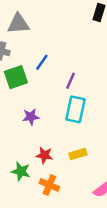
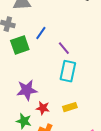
purple line: (70, 81) -> (64, 48), turned -64
purple star: (31, 117) -> (27, 90), moved, size x1.5

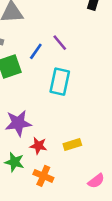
purple line: (64, 48) -> (60, 43), moved
cyan rectangle: (68, 71) -> (60, 82), moved

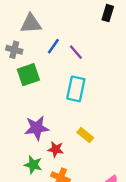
blue line: (36, 51) -> (53, 46), moved
yellow rectangle: (72, 144) -> (85, 135), moved, turned 56

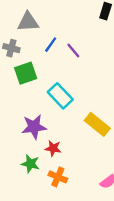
cyan rectangle: (76, 89) -> (60, 96), moved, turned -55
yellow rectangle: (85, 135) -> (97, 124), moved, size x1.5

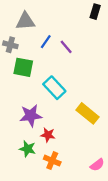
green square: (26, 73) -> (23, 67), turned 30

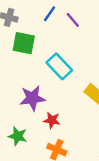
green star: (28, 149) -> (18, 136), moved

